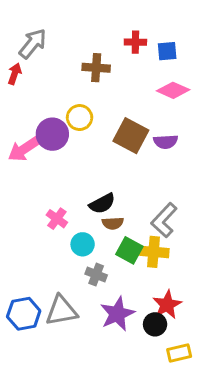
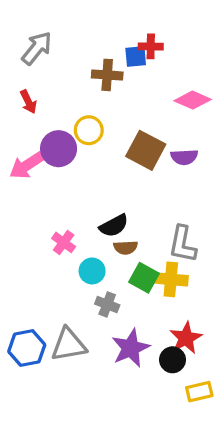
blue square: (167, 51) -> (136, 57), moved
red arrow: (15, 74) -> (28, 102), moved, turned 135
gray L-shape: (164, 220) -> (183, 244), turned -32

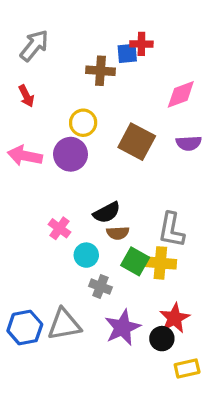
pink diamond: (193, 100) -> (181, 94), turned -44
purple circle: (59, 149) -> (71, 154), moved
purple semicircle: (184, 157) -> (189, 143), moved
pink arrow: (27, 165) -> (25, 156), turned 44

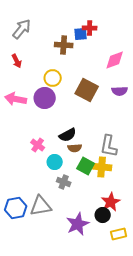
purple star: (123, 328) -> (78, 224), moved

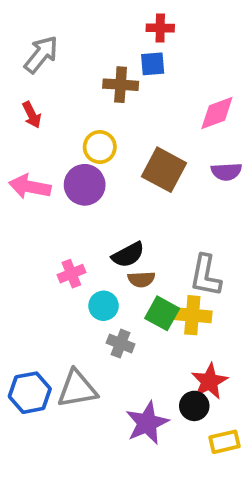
red cross: (90, 28) -> (160, 28), moved
pink cross: (38, 145) -> (71, 274), turned 32

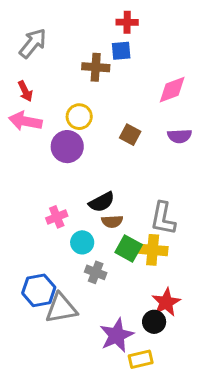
brown square: (164, 170) -> (130, 135), size x0.6
pink arrow: (30, 187) -> (25, 121), moved
blue hexagon: (30, 393) -> (39, 290), moved
yellow rectangle: (224, 442) -> (141, 359), moved

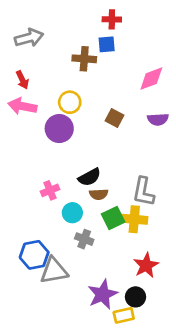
gray arrow: (33, 43) -> (29, 38), turned 36
green square: (129, 248) -> (113, 218), turned 35
black circle: (154, 322) -> (136, 297), moved

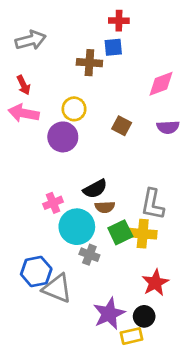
cyan circle: (72, 213) -> (77, 227), size x1.6
gray triangle: (54, 271) -> (57, 288), turned 32

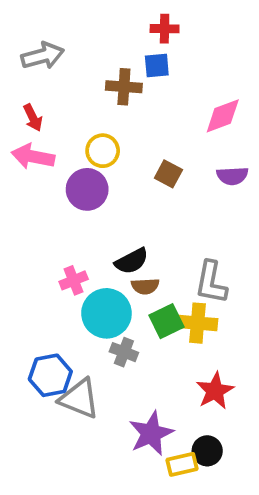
black circle: (144, 316) -> (207, 451), moved

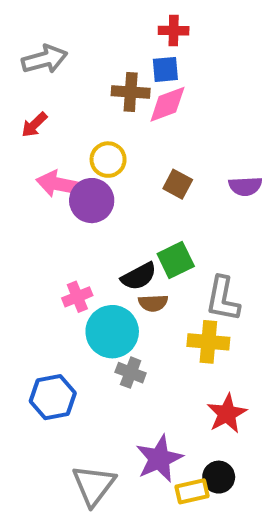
pink diamond: (223, 116) -> (167, 104), moved
red arrow: (33, 118) -> (34, 125), turned 72
pink arrow: (33, 156) -> (59, 184), moved
green square: (167, 321) -> (176, 260), moved
gray triangle: (79, 399) -> (94, 485), moved, turned 45

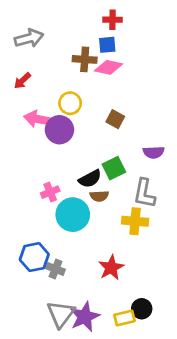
pink diamond: (167, 104) -> (109, 67), turned 32
purple semicircle: (245, 186) -> (154, 152), moved
gray cross: (131, 373) -> (55, 269), moved
red star: (227, 414) -> (111, 268), moved
purple star: (159, 459) -> (85, 317), moved

